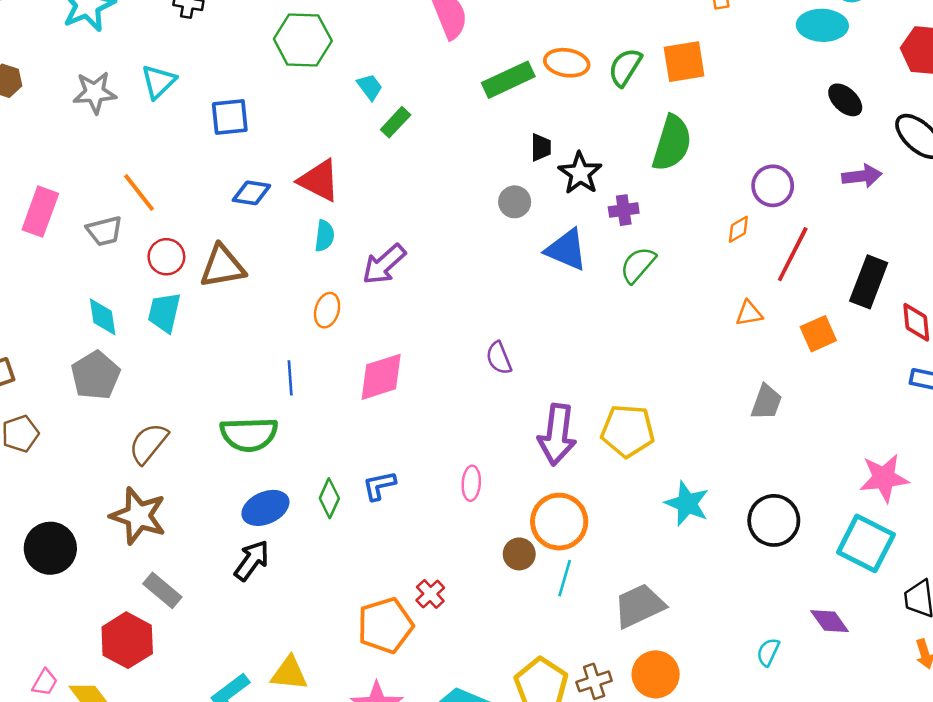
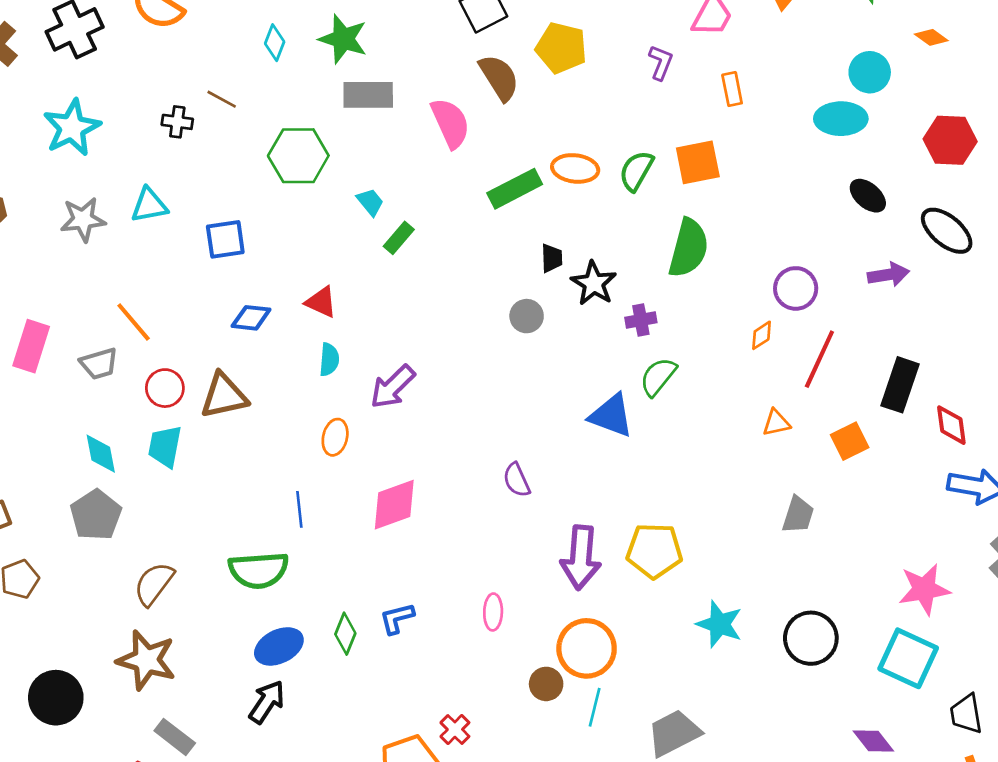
cyan triangle: (158, 82) -> (149, 205), turned 36
red triangle: (319, 181) -> (321, 302), size x0.7
blue triangle: (566, 250) -> (611, 416), moved

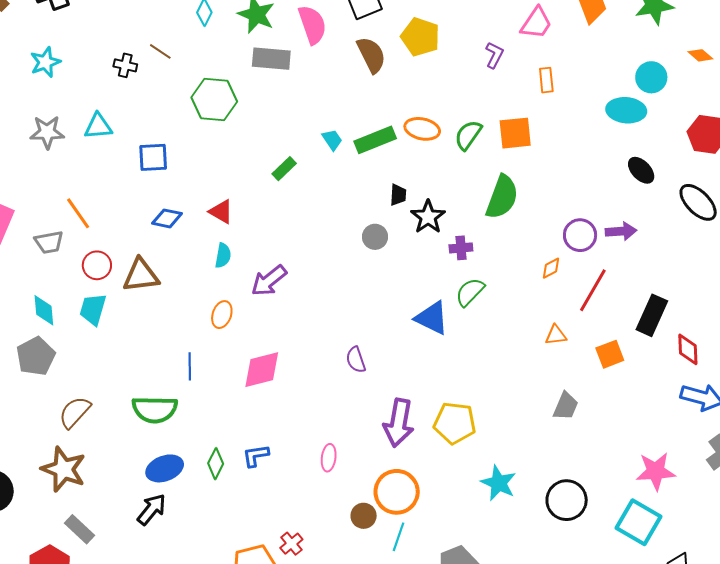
pink semicircle: (450, 123) -> (312, 25), moved
cyan star: (72, 128) -> (45, 62), size x0.7
cyan trapezoid: (370, 202) -> (332, 140), moved
purple arrow: (888, 275) -> (621, 231), moved

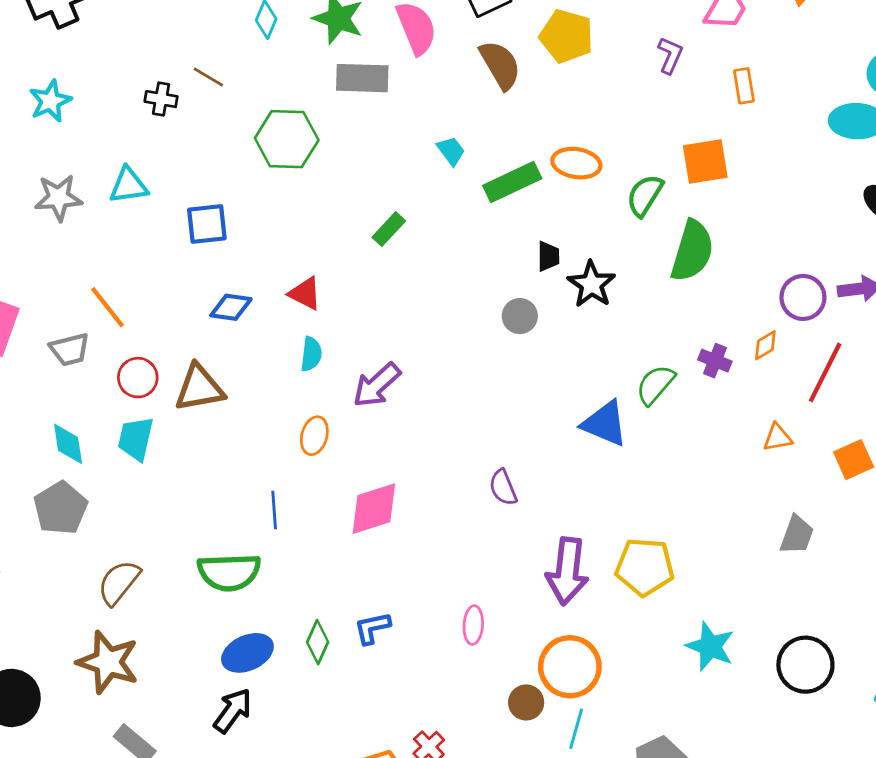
green semicircle: (468, 135) -> (645, 195), moved
cyan trapezoid: (332, 140) -> (451, 151), moved
purple cross: (461, 248) -> (715, 361), moved, turned 30

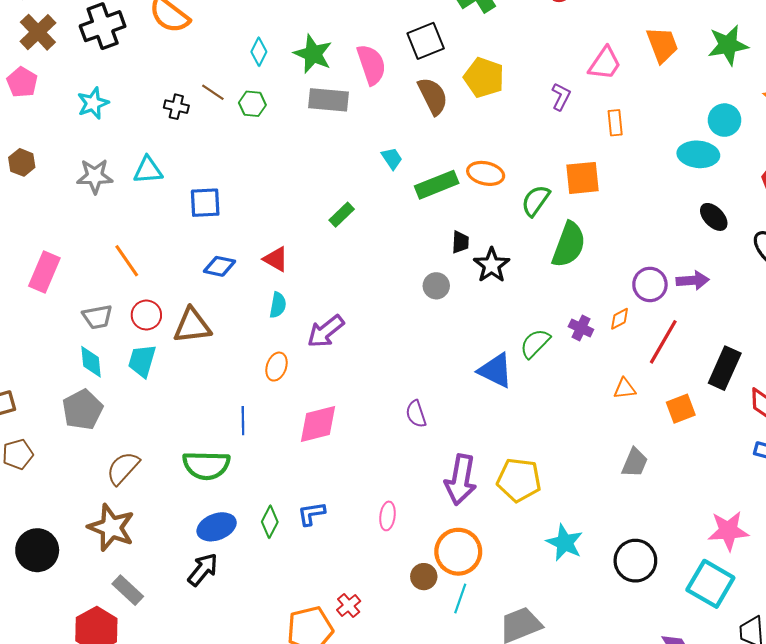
green hexagon: (287, 139) -> (252, 104), moved, size x0.6
gray trapezoid: (70, 350) -> (97, 317), moved

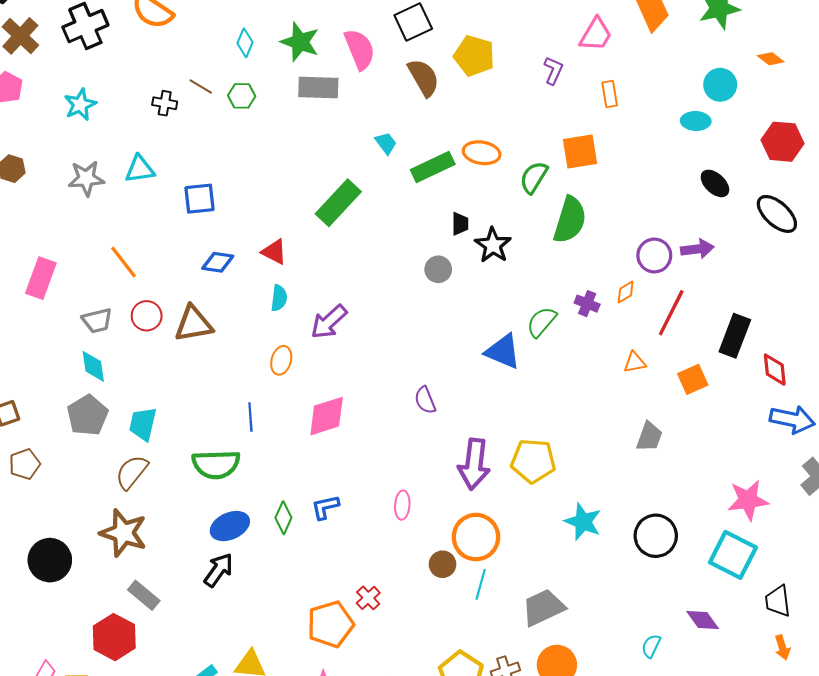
cyan ellipse: (698, 154) -> (696, 121), size x0.7
green rectangle: (342, 215) -> (338, 203), size x1.8
cyan trapezoid: (142, 361) -> (143, 424), moved

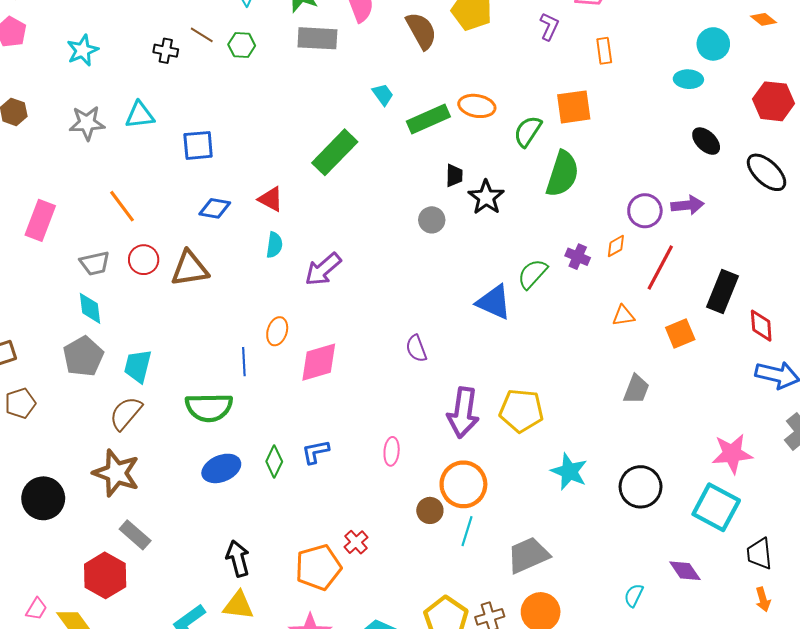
orange ellipse: (281, 360) -> (277, 331), moved
black arrow: (219, 570) -> (238, 559), moved, turned -52

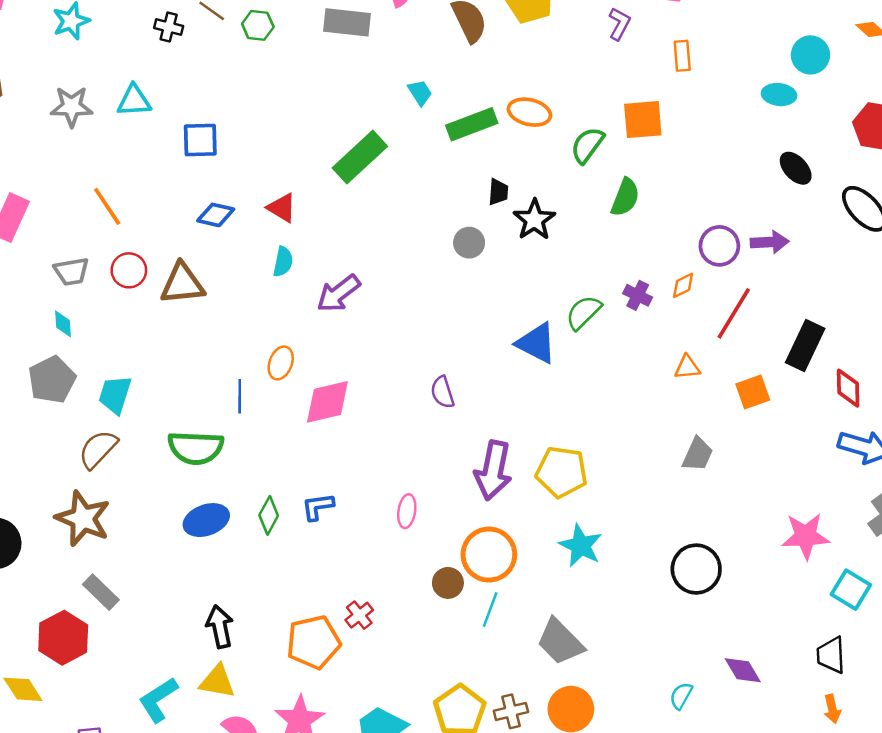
green semicircle: (562, 174) -> (625, 197), size x0.7
cyan diamond: (90, 308) -> (63, 324), size x0.7
cyan star: (569, 472) -> (581, 546), moved
cyan square: (716, 507) -> (851, 590), moved, size x0.7
gray trapezoid: (528, 555) -> (560, 642), turned -114

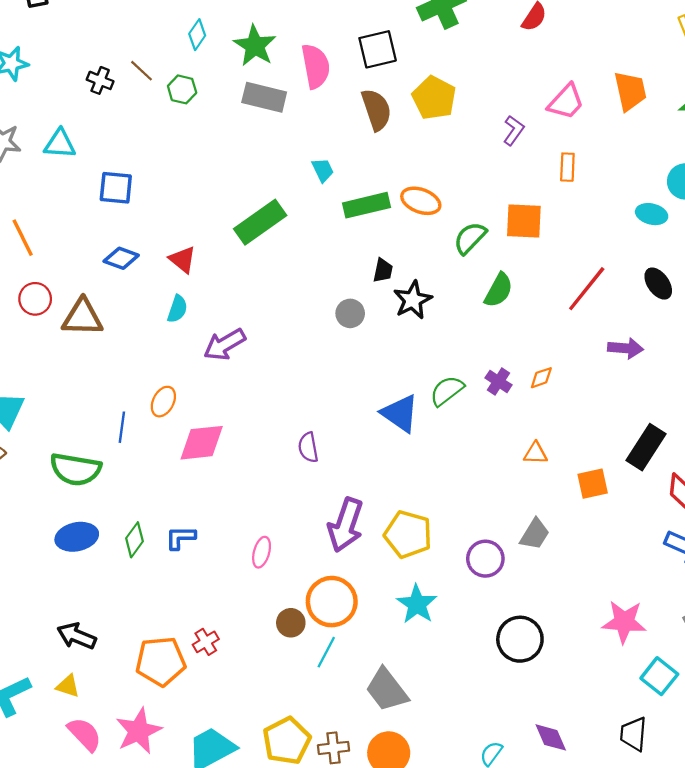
purple circle: (719, 246) -> (485, 559), moved
red line: (734, 313) -> (587, 289), moved
black arrow: (220, 627) -> (77, 636), turned -63
yellow triangle: (217, 682) -> (68, 686), size x0.7

